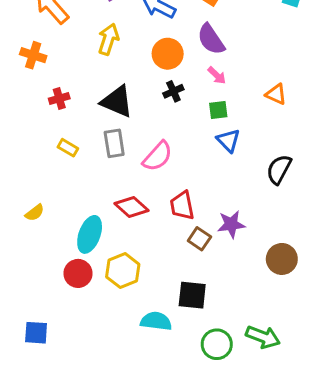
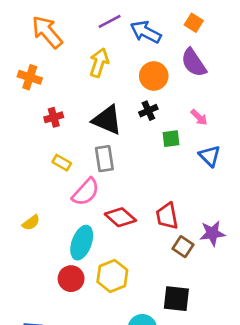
pink arrow: (217, 75) -> (199, 117), moved
black cross: (173, 91) -> (148, 111), moved
green square: (218, 110) -> (171, 139), moved
pink semicircle: (158, 156) -> (86, 192), moved

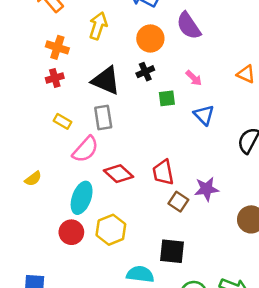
orange cross: (30, 77) -> (57, 47), moved

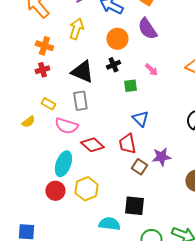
blue triangle: (204, 115) -> (140, 119), moved
pink semicircle: (85, 149) -> (66, 126), turned 65
yellow semicircle: (33, 179) -> (28, 122), moved

